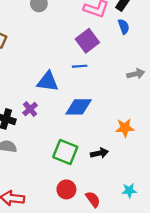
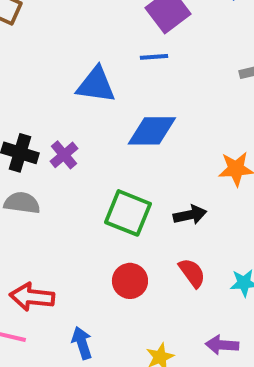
purple cross: (30, 109) -> (64, 155), moved
red semicircle: (93, 199) -> (192, 273), moved

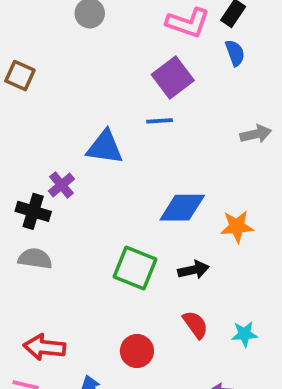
blue diamond: (152, 131) -> (182, 208), moved
purple cross: (64, 155) -> (61, 185), moved
red circle: (130, 281) -> (137, 351), moved

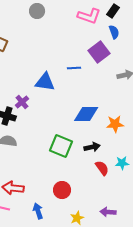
purple square: (173, 77) -> (99, 52), moved
red semicircle: (195, 325) -> (102, 168), moved
cyan star: (244, 334) -> (122, 163), moved

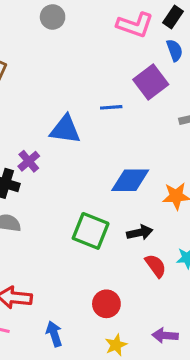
red circle: (62, 190) -> (106, 304), moved

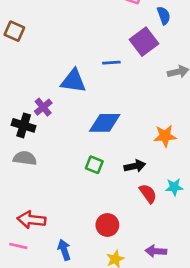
blue diamond: (130, 180) -> (105, 123), moved
green square: (91, 231) -> (94, 165), size x0.6

